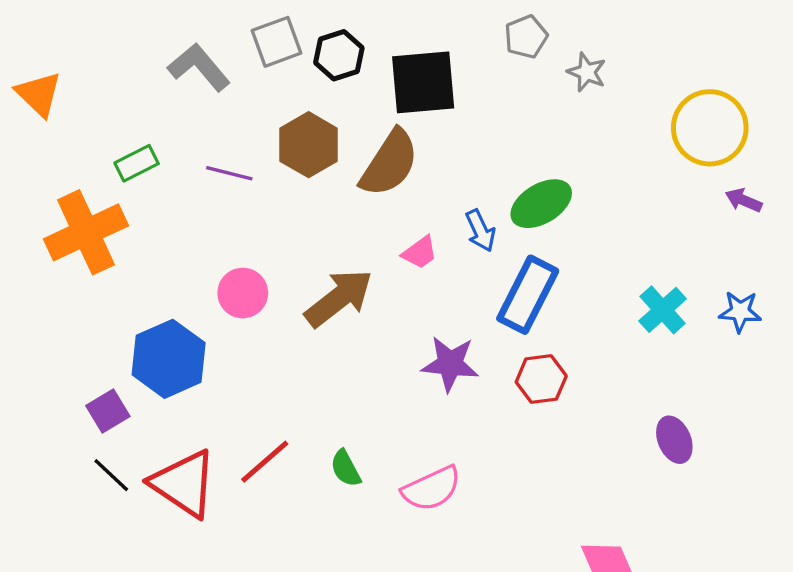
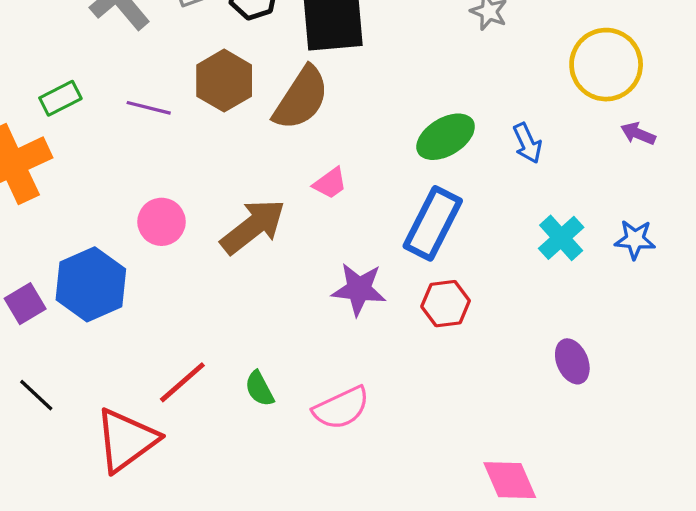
blue arrow: (480, 231) -> (527, 143), moved
purple square: (108, 411) -> (25, 304), moved
red triangle: (184, 484) -> (126, 440), moved, turned 50

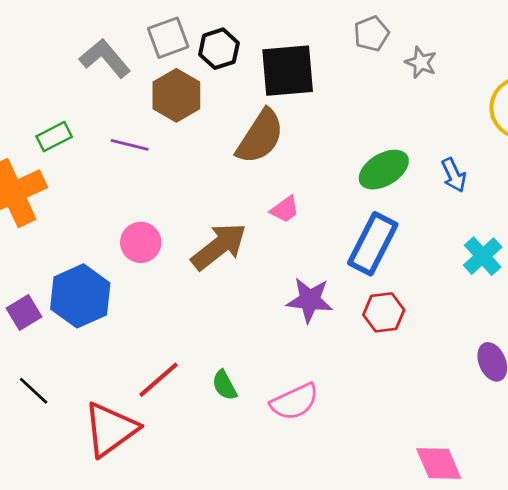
brown hexagon: (224, 81) -> (176, 95), moved

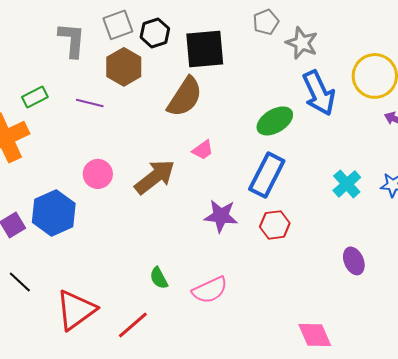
gray L-shape: (105, 58) -> (72, 40), turned 45
gray star: (421, 62) -> (302, 43), size x1.4
blue arrow: (454, 175) -> (319, 93), moved, size x1.8
red line: (159, 380) -> (133, 325), moved

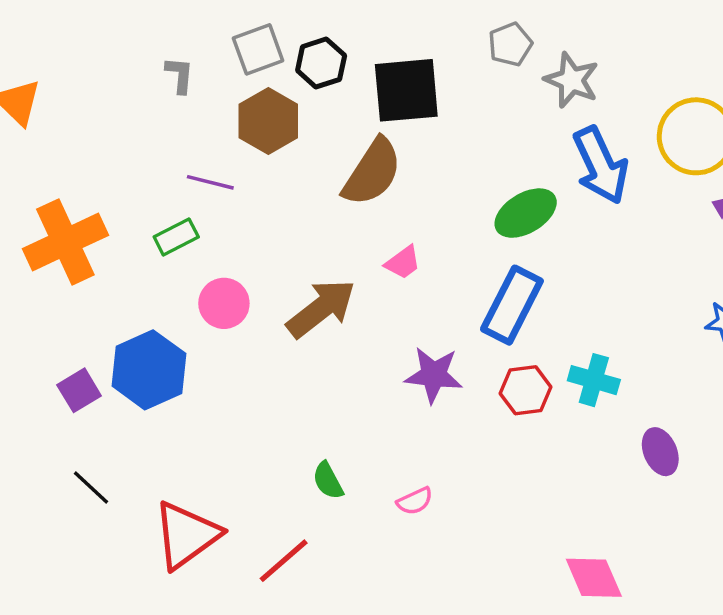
gray L-shape: (72, 40) -> (180, 75), size x0.6
green rectangle: (35, 97) -> (176, 237), moved
cyan cross: (347, 184) -> (594, 380), moved, turned -32
pink semicircle: (210, 290) -> (415, 501), size x0.6

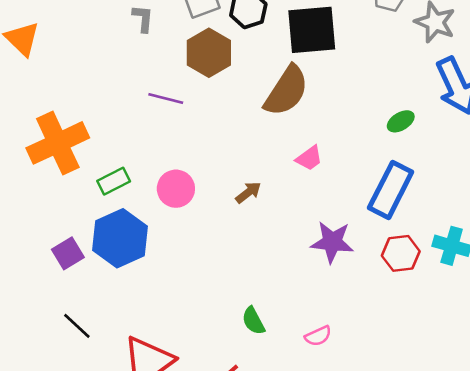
green ellipse: (526, 213) -> (401, 121), size x0.6
green rectangle: (176, 237) -> (114, 181), moved
brown arrow: (321, 308) -> (248, 192), size x0.5

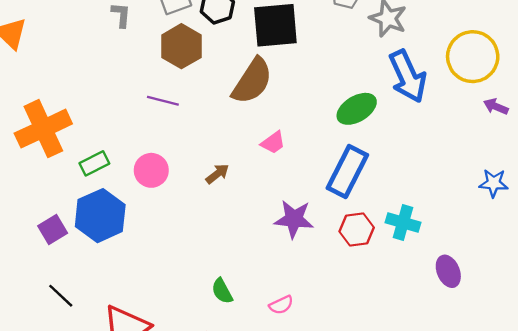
purple line: (166, 98) -> (163, 101), moved
green ellipse: (401, 121) -> (357, 109), size x1.6

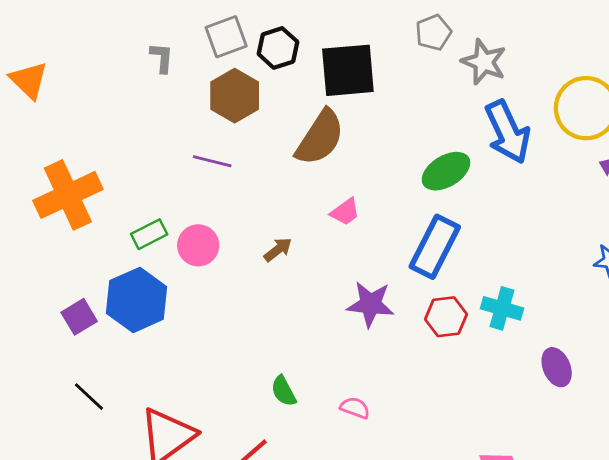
green rectangle: (94, 163) -> (149, 234), moved
pink semicircle: (281, 305) -> (355, 408), turned -135

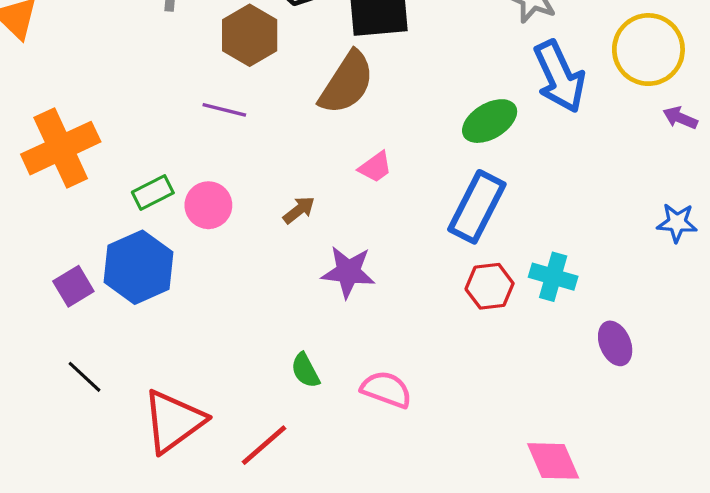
purple star: (370, 304) -> (348, 272), moved
pink semicircle: (355, 408) -> (386, 389), size x1.5

